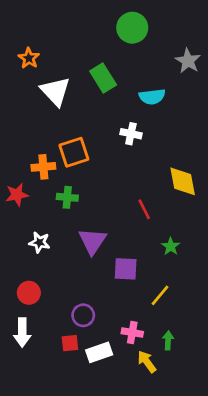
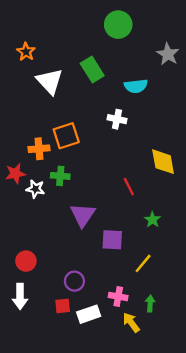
white star: (39, 242) -> (35, 189), moved

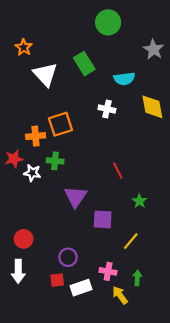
yellow diamond: (163, 162) -> (152, 107), moved

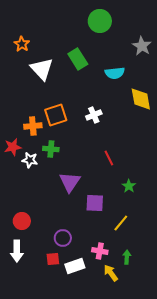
white cross: (107, 109) -> (94, 115), moved, turned -35

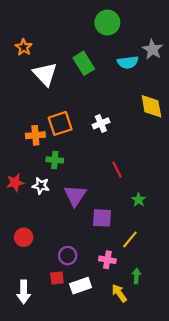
cyan semicircle: (115, 73) -> (128, 62), moved
red star: (13, 147) -> (15, 183), moved
white star: (30, 160) -> (41, 186), moved
white arrow: (17, 251) -> (24, 292), moved
pink cross: (100, 251) -> (107, 260), moved

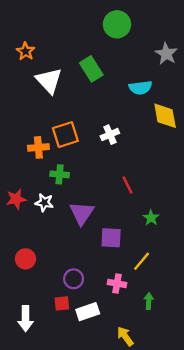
cyan semicircle: (128, 62) -> (140, 88), moved
yellow arrow: (119, 293) -> (125, 336), moved

